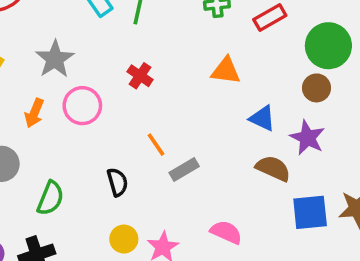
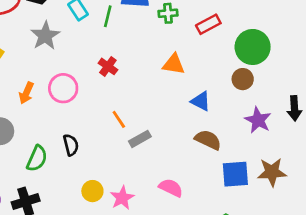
gray star: (55, 59) -> (45, 36), moved
purple star: (307, 138) -> (258, 120), moved
black semicircle: (117, 182) -> (71, 145), moved

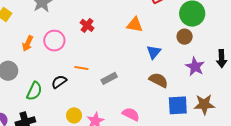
blue triangle: (201, 101) -> (154, 52), turned 42
orange line: (119, 119) -> (81, 68), moved, turned -48
black semicircle: (71, 145) -> (59, 82), turned -112

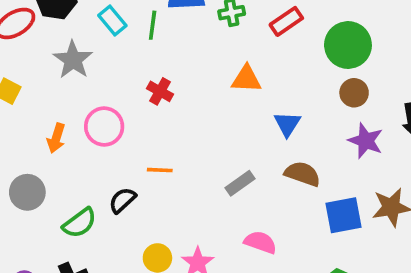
brown circle: (185, 37) -> (354, 93), moved
gray rectangle: (109, 78) -> (240, 183), moved
green semicircle: (34, 91) -> (80, 223), turned 36

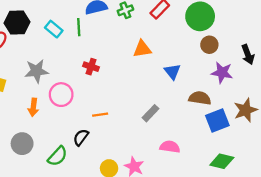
gray star: (73, 60) -> (37, 71), moved, turned -30
brown semicircle: (302, 174) -> (200, 98), moved

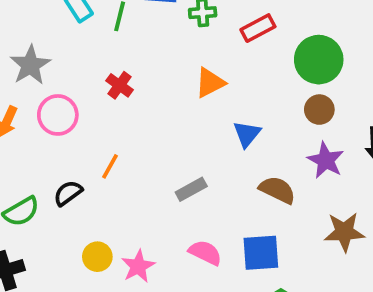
orange triangle: (142, 49) -> (210, 83), turned -36
gray star: (37, 71) -> (30, 65), turned 30
orange line: (100, 115) -> (110, 166), turned -70
blue square: (217, 121) -> (261, 253), moved

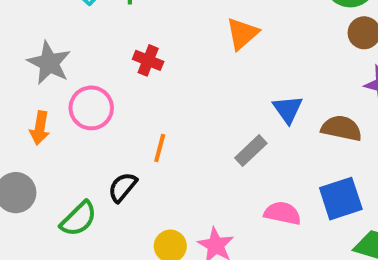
blue triangle: (247, 134) -> (288, 109), moved

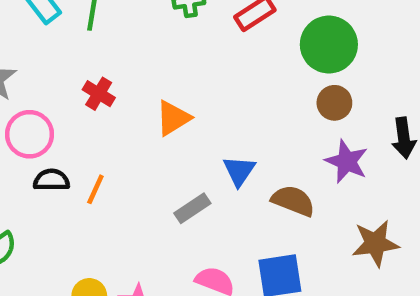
orange triangle: (242, 34) -> (173, 118), moved
black semicircle: (123, 187) -> (51, 180), moved, turned 40

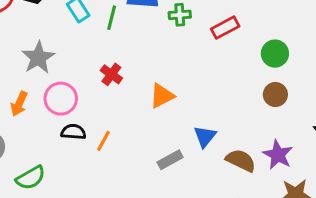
green circle: (329, 45) -> (275, 54), size x0.7
purple star: (347, 161) -> (278, 155), moved

